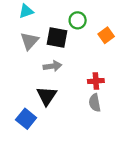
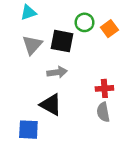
orange square: (106, 35) -> (109, 29), moved
black triangle: (47, 96) -> (51, 105), turned -35
blue square: (26, 119) -> (28, 130), turned -36

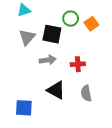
red cross: (104, 88) -> (78, 64), moved
black triangle: (51, 105) -> (56, 90), moved

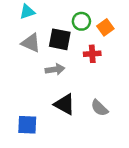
gray triangle: (27, 37) -> (31, 43), turned -48
red cross: (78, 64) -> (92, 54), moved
gray semicircle: (86, 93) -> (99, 108), turned -35

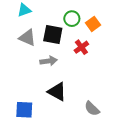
red cross: (92, 54) -> (81, 47), turned -32
gray semicircle: (99, 108) -> (92, 109), moved

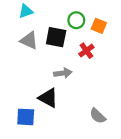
orange square: (93, 24) -> (99, 26), turned -32
gray arrow: (49, 61) -> (63, 73), moved
black triangle: (57, 92) -> (48, 98), moved

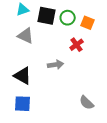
black square: (56, 37) -> (47, 16), moved
black triangle: (48, 98) -> (23, 76), moved

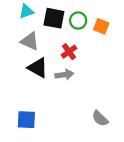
red cross: (77, 45) -> (69, 52), moved
black triangle: (23, 76) -> (38, 68), moved

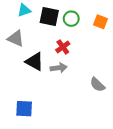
orange square: (101, 26) -> (101, 22), moved
gray triangle: (30, 41) -> (16, 39), moved
gray semicircle: (100, 118) -> (97, 85), moved

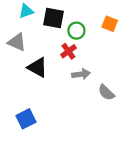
green circle: (71, 19) -> (76, 31), moved
gray arrow: (59, 68) -> (81, 74), moved
blue square: (24, 109) -> (26, 119), turned -30

